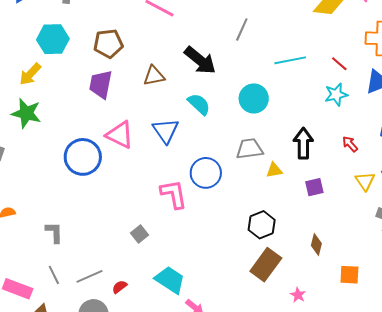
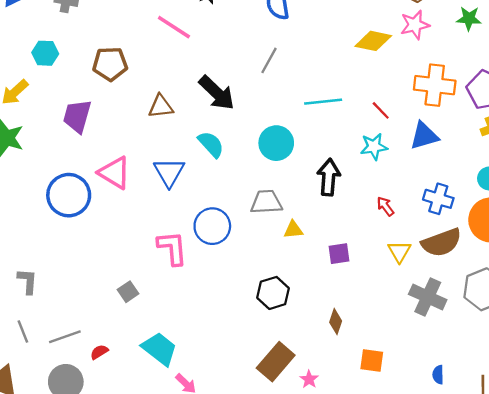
cyan hexagon: (53, 39) -> (45, 53), size x0.7
purple trapezoid: (101, 84) -> (77, 116), moved
black arrow: (303, 143) -> (329, 177), moved
brown rectangle: (266, 265) -> (276, 362), moved

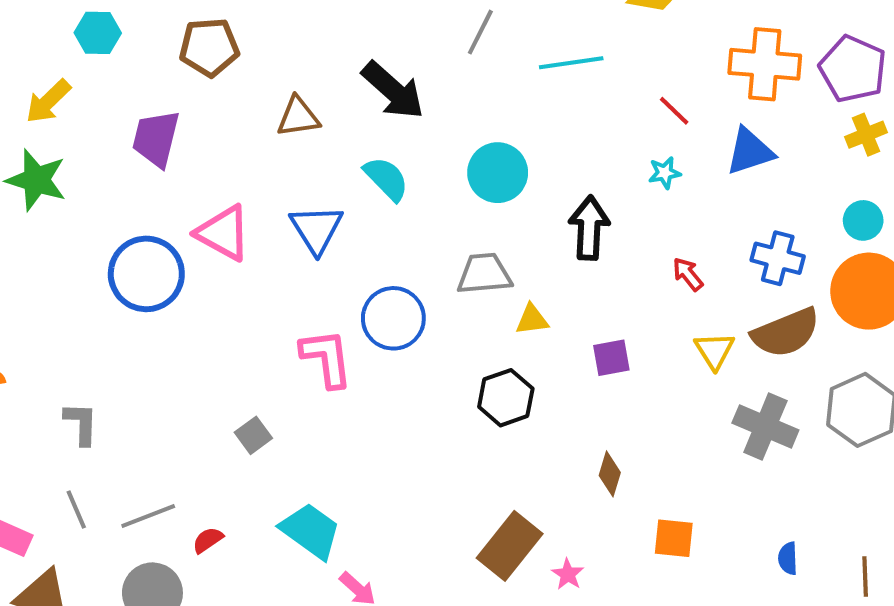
cyan line: (323, 102) -> (571, 63), moved
cyan star: (374, 147) -> (665, 173), size x0.7
black hexagon: (273, 293) -> (506, 398), moved

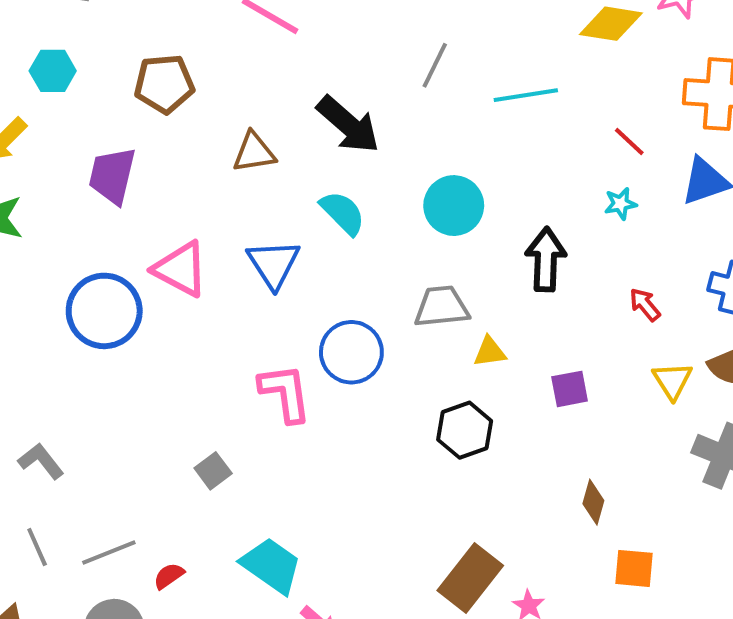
gray L-shape: (81, 423) -> (41, 461), turned -39
brown diamond: (610, 474) -> (593, 502), moved

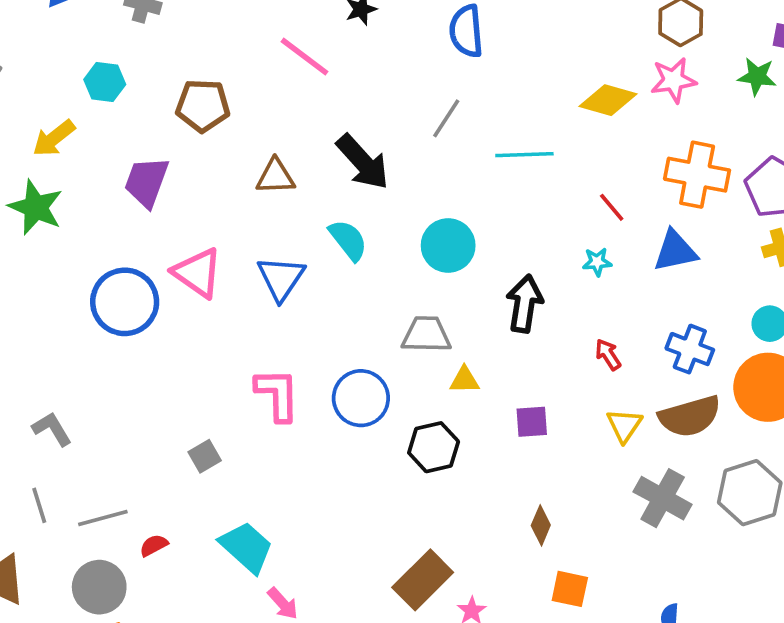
blue circle: (351, 352) -> (361, 398), moved

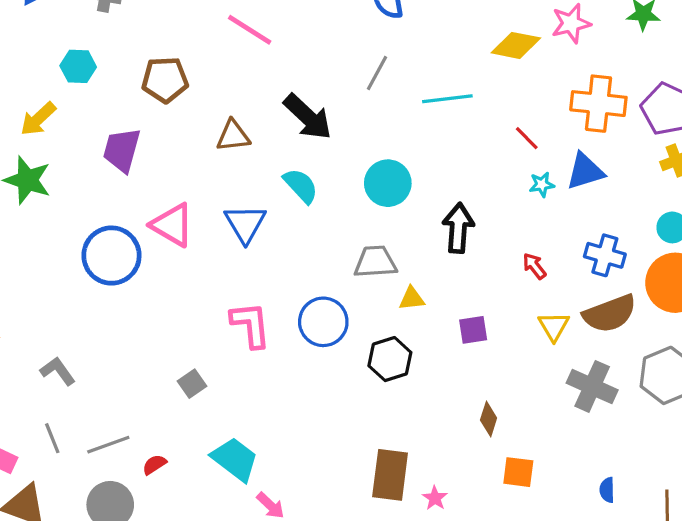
cyan star: (597, 262) -> (542, 184), moved
brown rectangle: (423, 580) -> (390, 475), turned -33

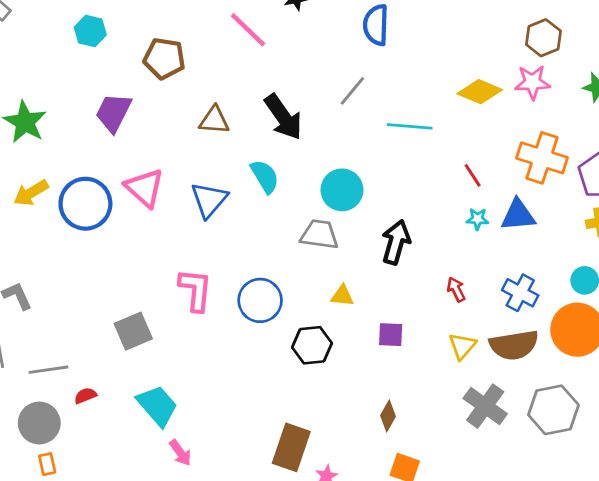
yellow arrow: (38, 119) -> (31, 193), moved
gray trapezoid: (375, 262) -> (319, 234), moved
gray square: (192, 384) -> (133, 331), size x1.5

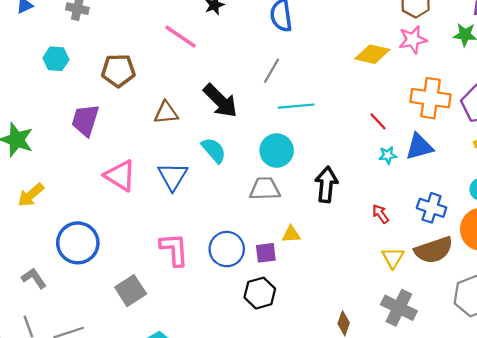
cyan line: (410, 126) -> (296, 106), moved
blue circle: (85, 204) -> (78, 243), moved
purple square: (391, 335) -> (266, 253), moved
black hexagon: (312, 345) -> (260, 293), moved
gray cross: (485, 406) -> (399, 308), moved

